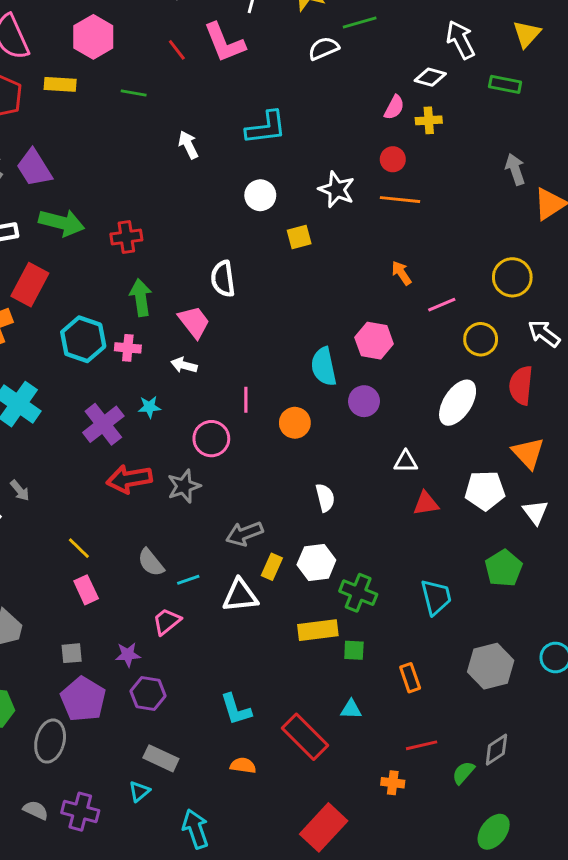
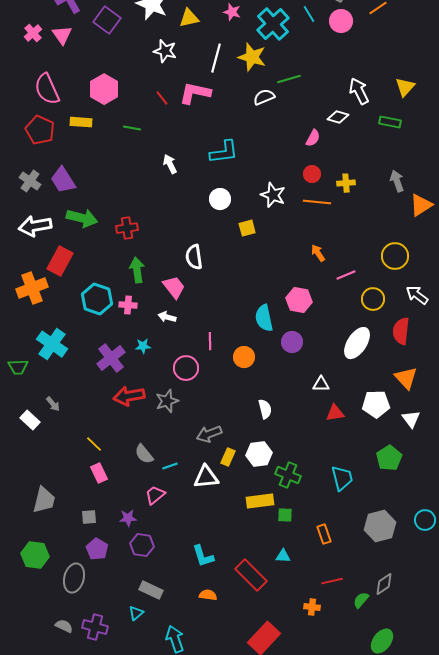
pink L-shape: (224, 43) -> (195, 93), turned 124
yellow cross: (429, 120) -> (346, 183), moved
purple pentagon: (83, 699) -> (97, 549), size x0.7

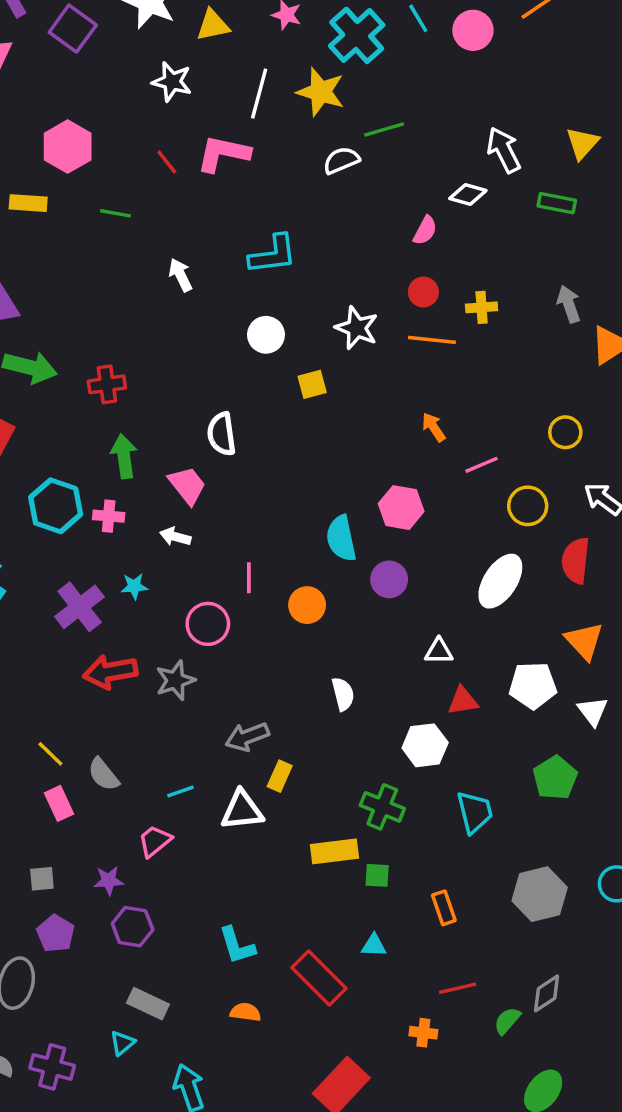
yellow circle: (395, 256) -> (565, 432), size x0.7
gray semicircle: (144, 454) -> (103, 774), moved
white hexagon: (259, 454) -> (425, 745), moved

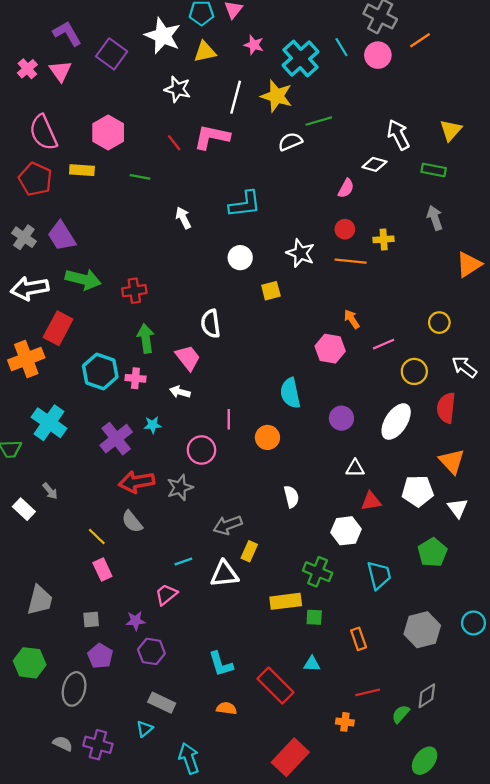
gray arrow: (569, 304) -> (435, 218), moved
pink hexagon: (401, 508) -> (330, 349), moved
purple circle: (389, 579) -> (341, 418), moved
gray semicircle: (103, 774) -> (132, 522), moved

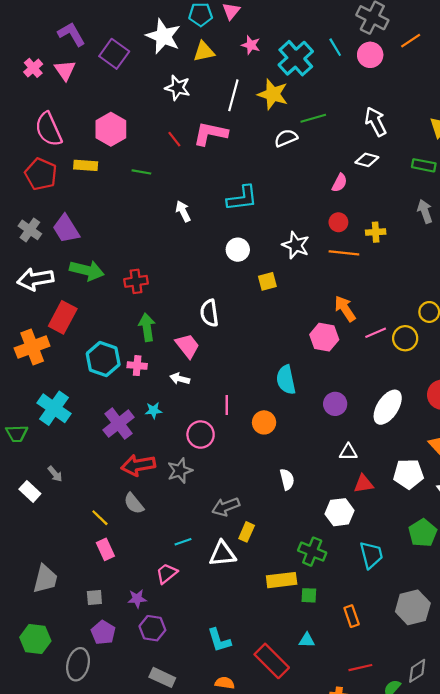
white arrow: (398, 135) -> (376, 122), moved
orange arrow: (352, 319) -> (345, 309), size x1.4
yellow circle: (414, 371) -> (405, 338), moved

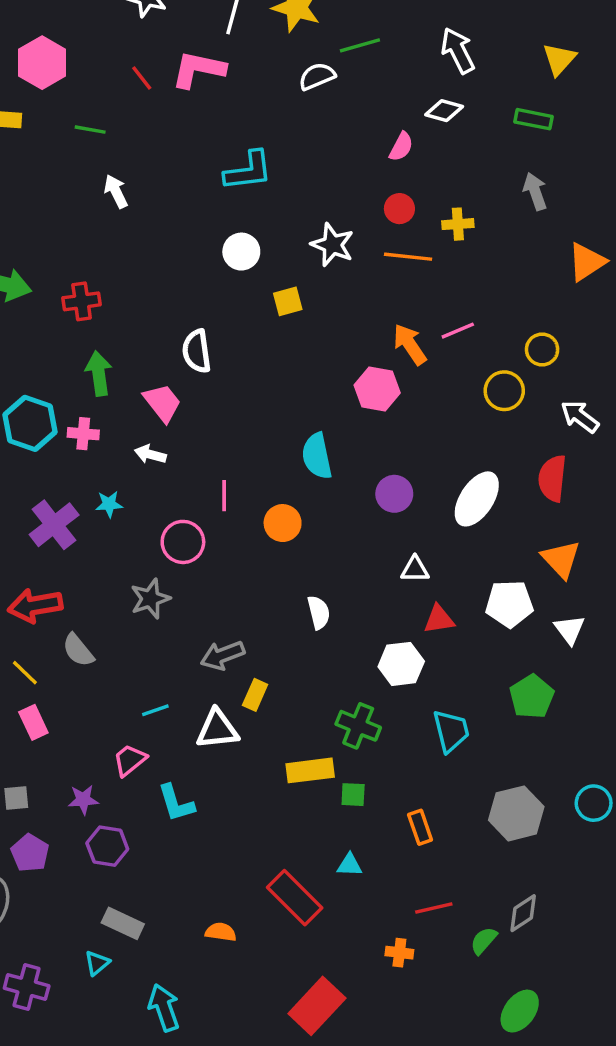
white arrow: (183, 211) -> (116, 191), moved
pink line: (376, 333) -> (458, 331), moved
red arrow: (138, 465) -> (35, 606), moved
cyan L-shape: (219, 640) -> (176, 803), moved

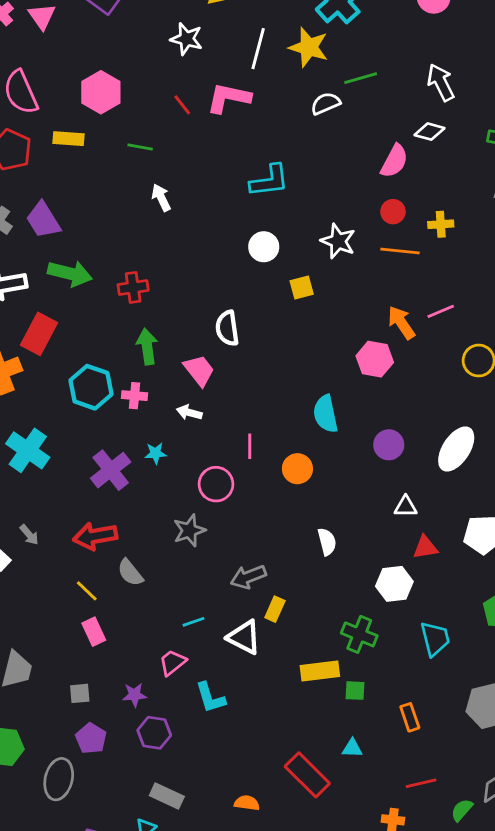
pink semicircle: (401, 147) -> (394, 161), size x1.4
white triangle: (217, 729) -> (244, 637), turned 33

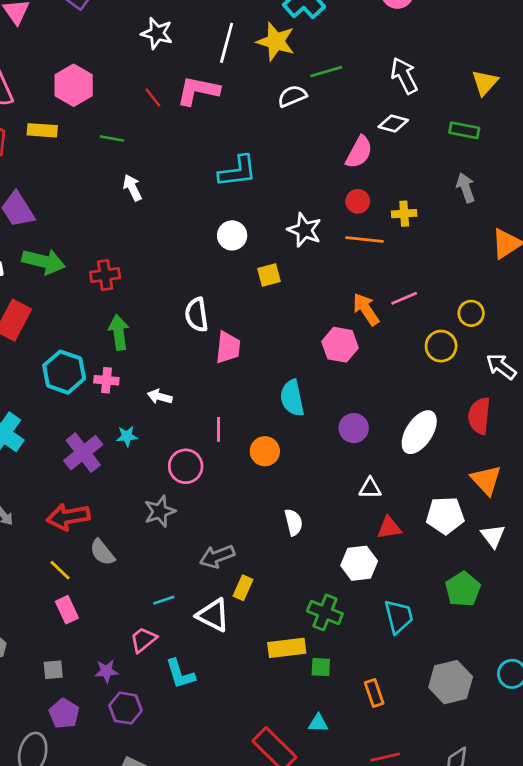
pink trapezoid: (199, 370) -> (228, 347), moved, turned 44

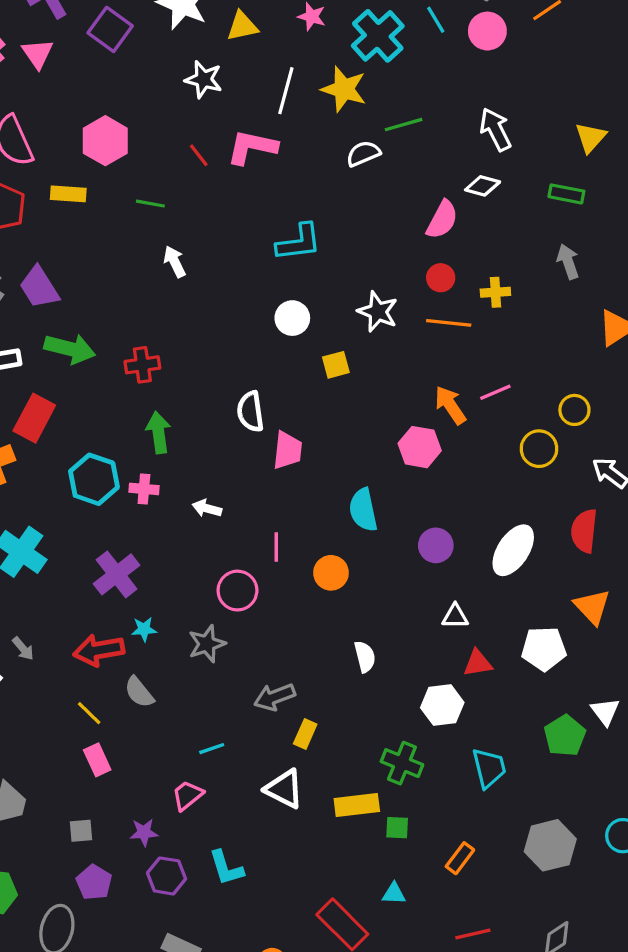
cyan star: (127, 436) -> (144, 629), moved
white triangle: (493, 536) -> (605, 711), moved
white triangle: (213, 615) -> (284, 789), moved
cyan L-shape: (180, 674) -> (226, 868), moved
orange rectangle: (374, 693) -> (460, 858), turned 56

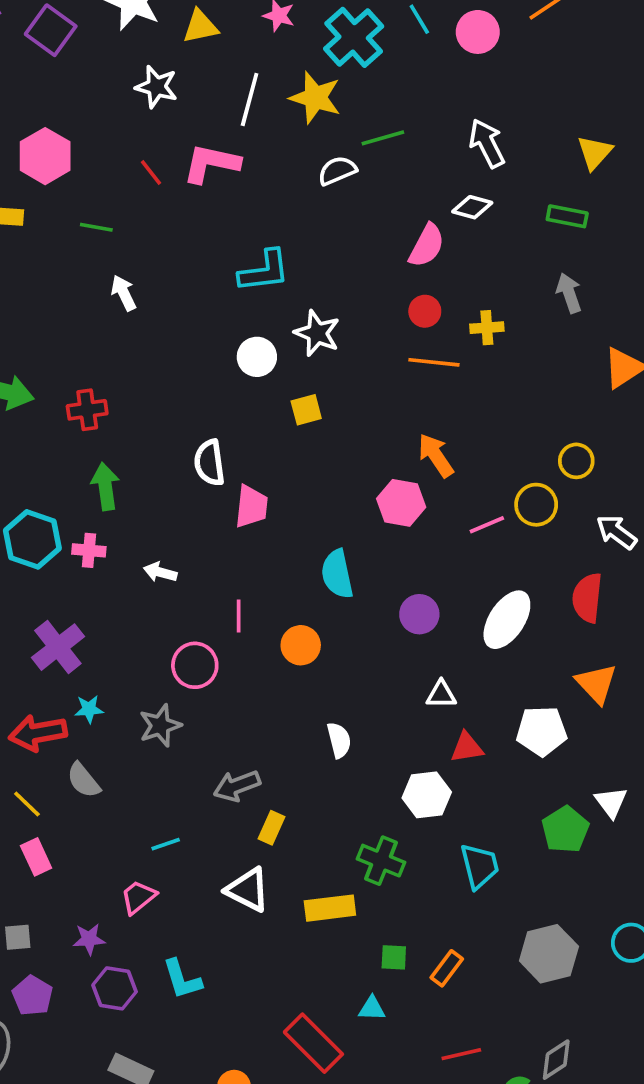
white star: (378, 312) -> (317, 333), moved
pink line: (495, 392) -> (487, 525), moved
green square: (397, 828) -> (394, 957), moved

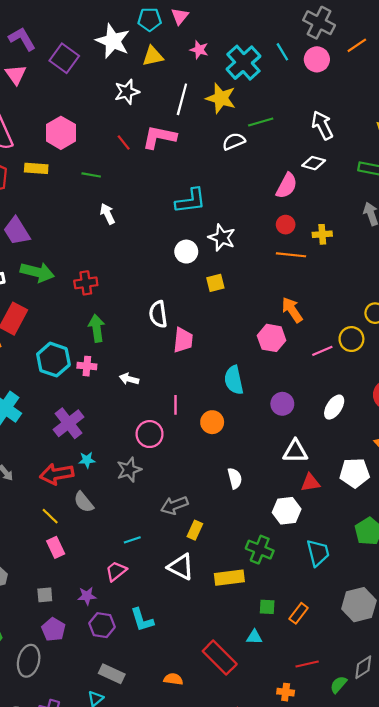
white star: (157, 87) -> (127, 92), turned -30
white ellipse: (507, 620) -> (334, 407), size x0.7
white triangle: (441, 695) -> (295, 451), size x1.4

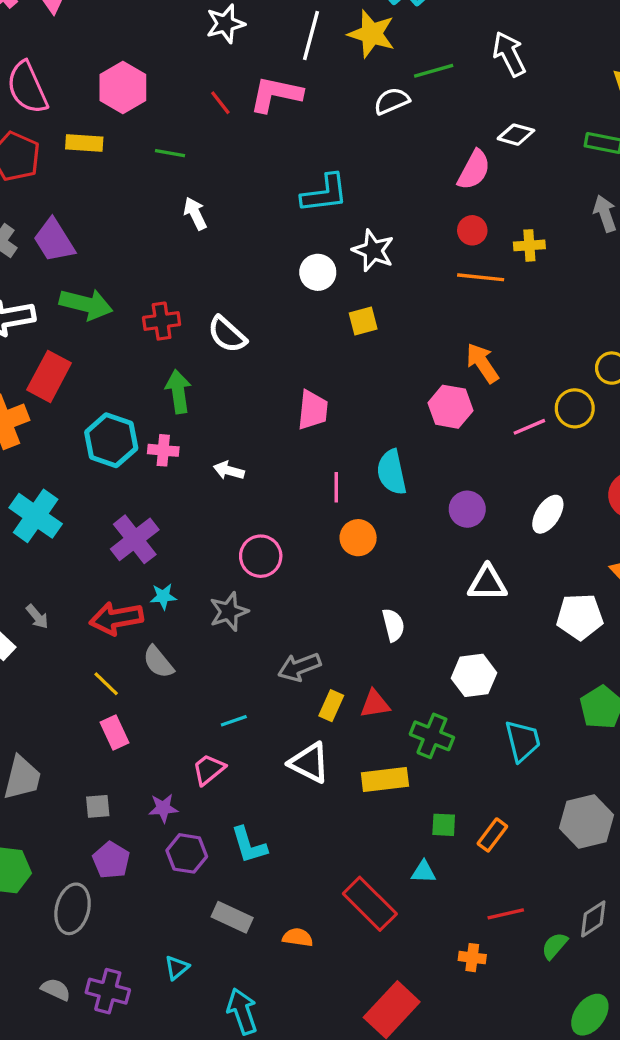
white arrow: (322, 125) -> (509, 54), moved
white semicircle: (158, 314) -> (227, 334), moved, turned -40
pink line: (175, 405) -> (336, 487), moved
red triangle: (310, 483) -> (375, 704), moved
gray rectangle: (112, 674) -> (232, 917), moved

